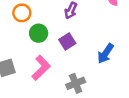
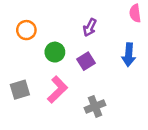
orange circle: (22, 13) -> (26, 30), moved
blue arrow: (105, 53) -> (129, 55), moved, turned -30

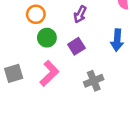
orange circle: (26, 30) -> (36, 14), moved
gray cross: (95, 106) -> (94, 81), moved

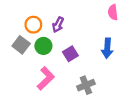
purple arrow: (80, 14) -> (58, 25), moved
gray square: (14, 73) -> (21, 45), moved, turned -36

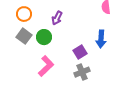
orange circle: (33, 25) -> (24, 14), moved
purple square: (70, 54) -> (80, 52), moved

